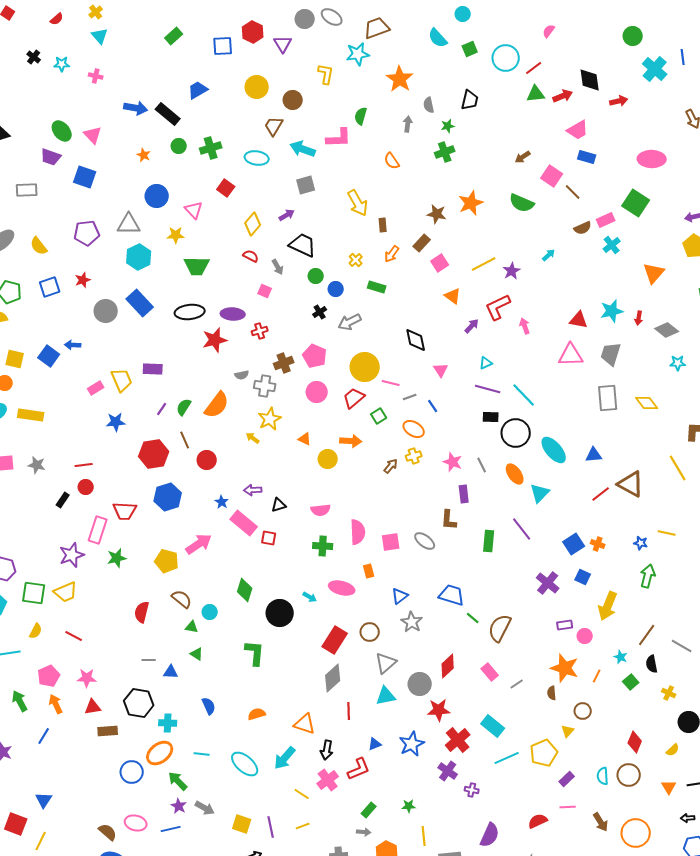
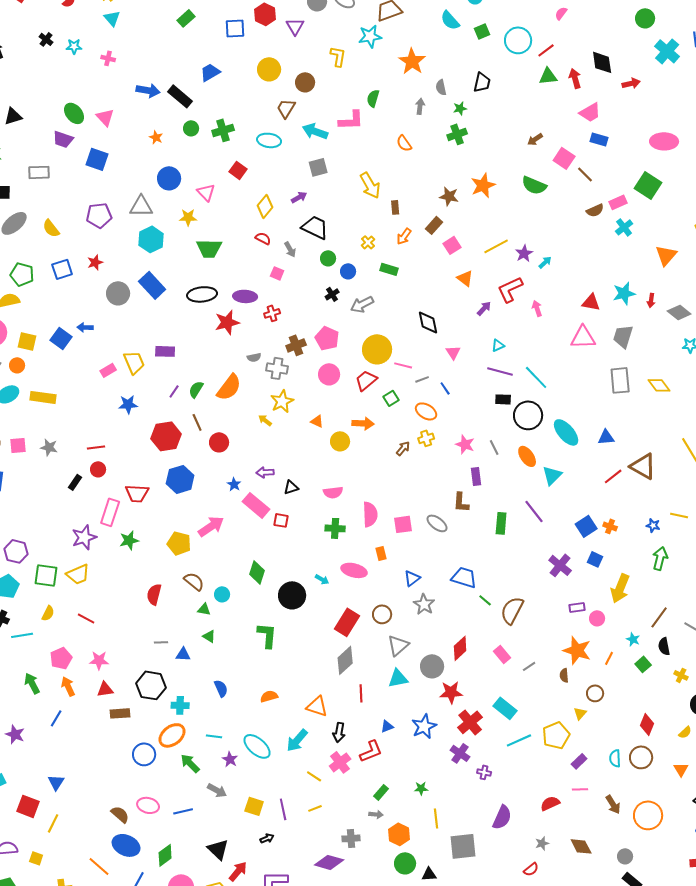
red arrow: (563, 96) -> (575, 78), turned -84
cyan arrow: (549, 255) -> (545, 262), moved
purple star: (179, 806) -> (230, 759), moved

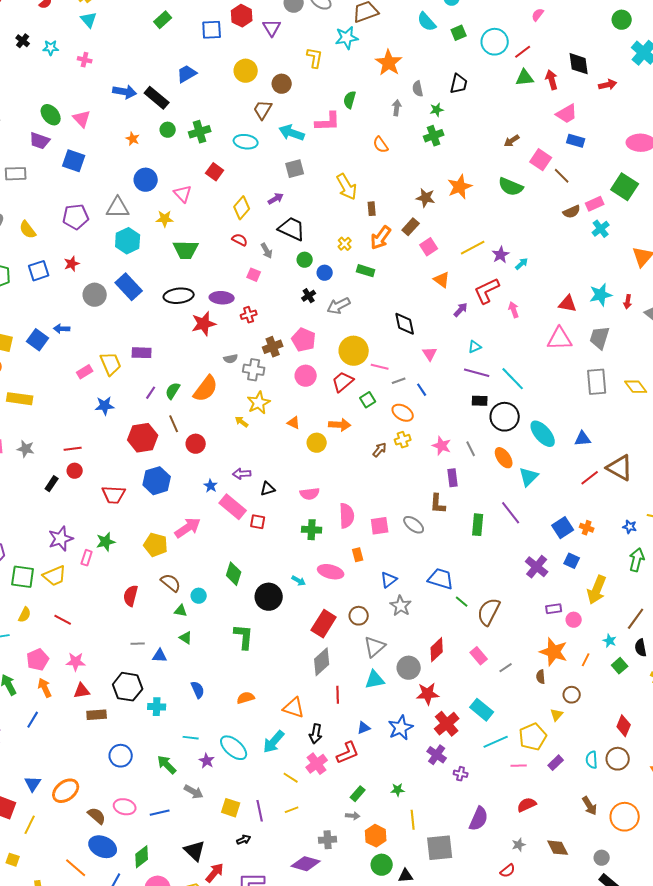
orange arrow: (404, 236) -> (381, 238), size x1.4
pink rectangle: (110, 512) -> (87, 558), moved, size x0.6
orange ellipse: (172, 735) -> (66, 791), moved
pink line: (580, 789) -> (519, 766), moved

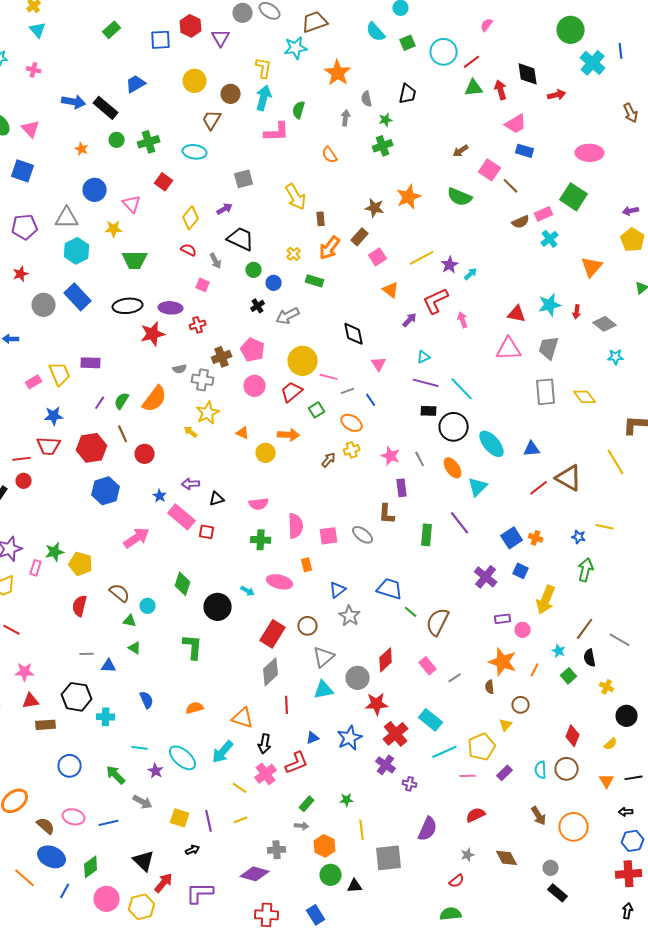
green circle: (622, 20) -> (571, 30), size x1.4
cyan arrow: (292, 133) -> (264, 98), moved, turned 85
red trapezoid: (114, 495) -> (49, 446), moved
yellow pentagon: (156, 545) -> (81, 564), moved

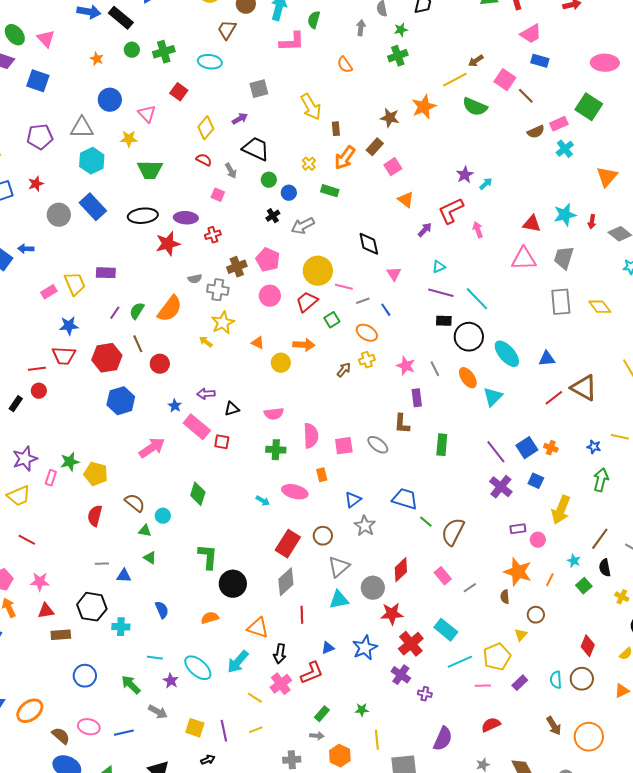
yellow line: (422, 258) -> (455, 80), moved
purple line: (460, 523) -> (496, 452), moved
black circle: (218, 607) -> (233, 584), moved
orange triangle: (607, 781) -> (622, 691), turned 35

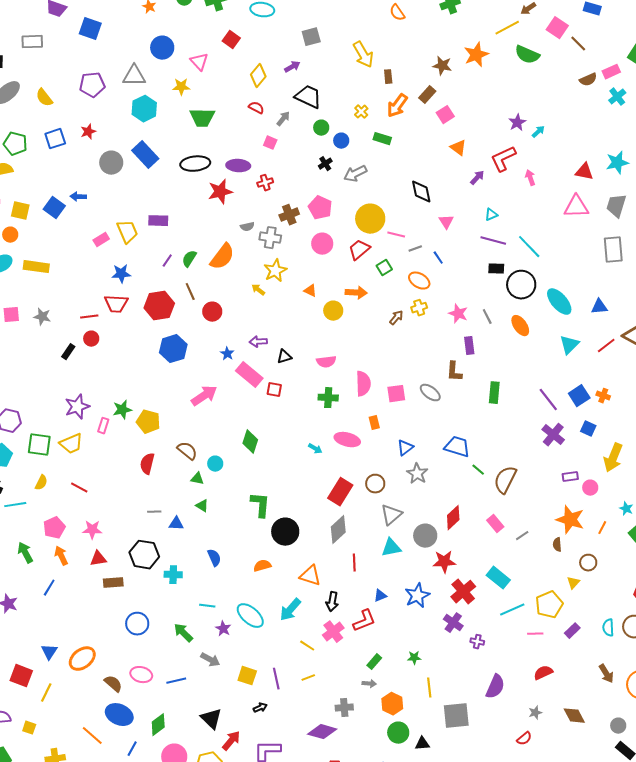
gray arrow: (231, 171) -> (283, 119), turned -112
cyan triangle: (493, 397) -> (569, 345), moved

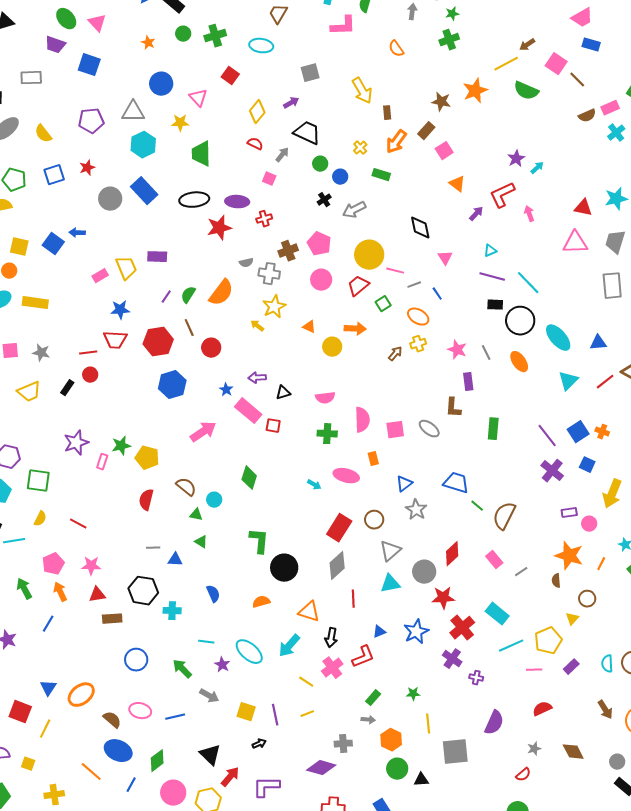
green trapezoid: (202, 118) -> (201, 154), turned 88
yellow trapezoid: (71, 444) -> (29, 392), moved

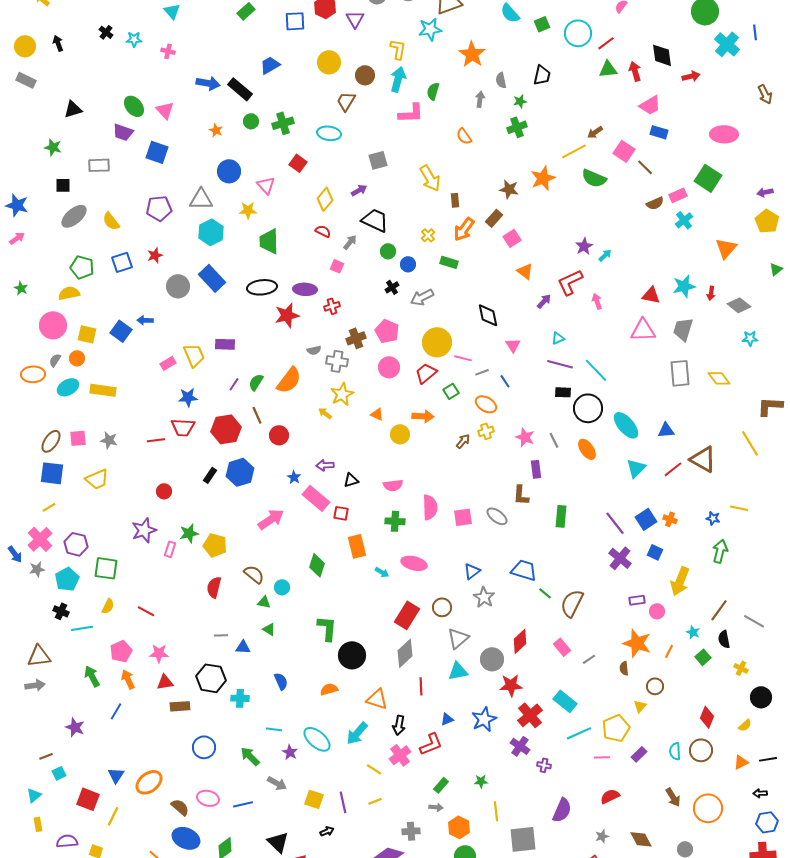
red circle: (90, 375) -> (164, 491), moved
black rectangle: (67, 388) -> (210, 475), moved
orange rectangle: (373, 459) -> (357, 546), moved, size x1.6

